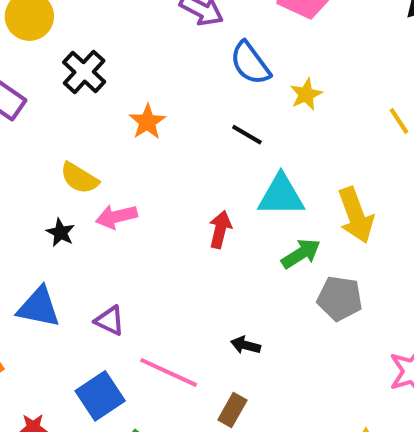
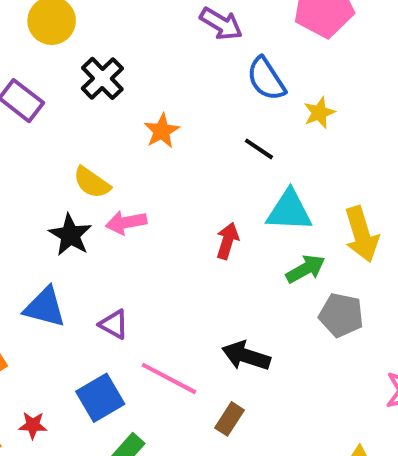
black star: (60, 232) -> (70, 235), size x1.5
black arrow: (246, 345) -> (246, 356), size x1.6

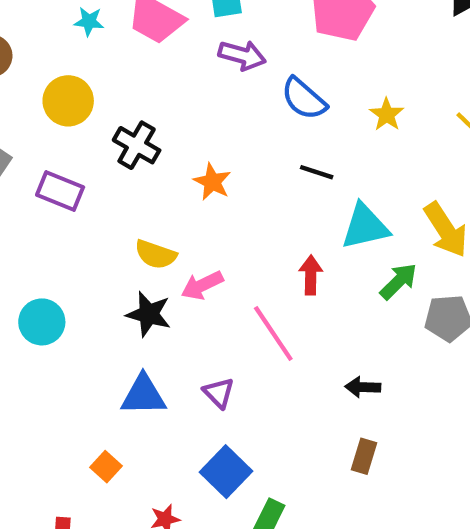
yellow star: (319, 113) -> (387, 115), moved
purple triangle: (114, 324) -> (219, 393), turned 32
black arrow: (246, 356) -> (363, 387), size x0.7
pink line: (169, 378) -> (273, 334), moved, turned 44

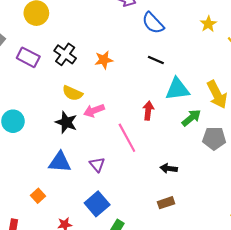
yellow star: (387, 115) -> (208, 24), moved
black cross: (137, 145) -> (65, 54), moved
orange star: (212, 182) -> (104, 60), turned 30
brown rectangle: (364, 456) -> (166, 203), turned 49

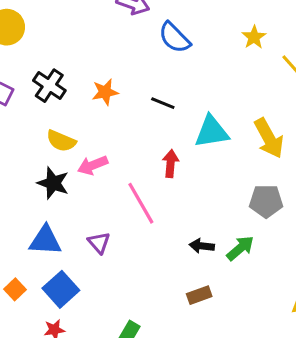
black line: (156, 60) -> (163, 103), moved
green arrow: (191, 118) -> (240, 248), moved
blue square: (97, 204) -> (61, 289), moved

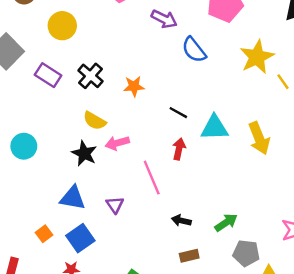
yellow star: (254, 37) -> (257, 57), size x1.8
black line: (163, 103) -> (178, 113), moved
gray pentagon: (266, 201) -> (246, 253), moved
black arrow: (202, 246) -> (181, 220), moved

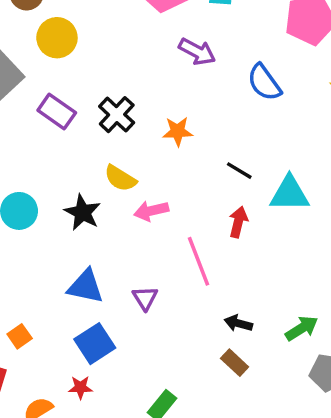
purple arrow: (164, 19) -> (197, 52), moved
yellow circle: (62, 26) -> (57, 38), moved
black star: (84, 153) -> (82, 212), moved
orange square: (44, 234) -> (20, 336), moved
brown rectangle: (189, 256) -> (235, 363), moved, turned 54

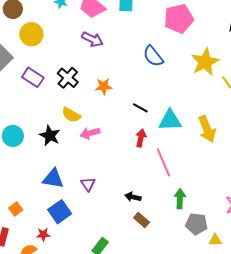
purple arrow: (197, 52) -> (92, 39), moved
pink line: (199, 261) -> (163, 162), moved
black arrow: (238, 323) -> (133, 197), moved
green arrow: (302, 328) -> (180, 199), turned -54
red star: (80, 387) -> (43, 234), moved

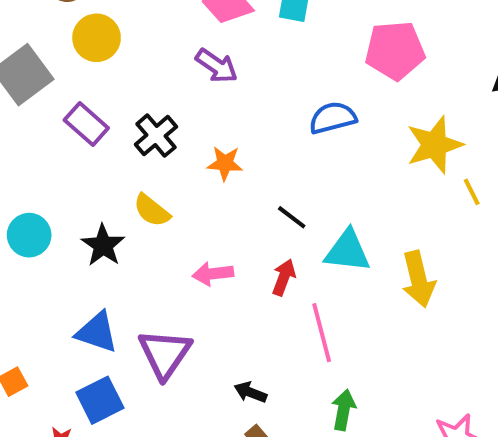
blue semicircle: (153, 56) -> (333, 118), turned 105
pink arrow: (90, 133) -> (213, 274), moved
purple triangle: (88, 184) -> (165, 354), size x1.8

